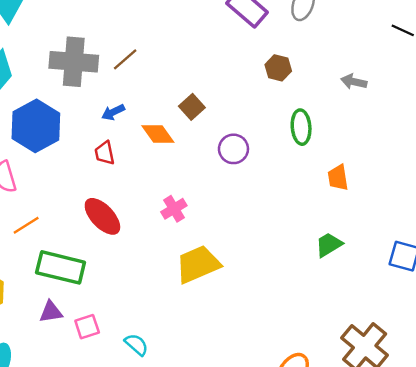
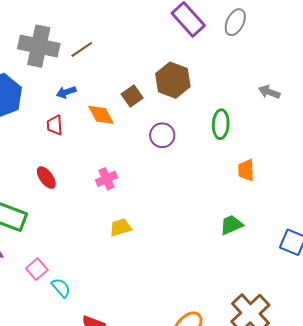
brown hexagon: (278, 68) -> (173, 80), moved, size x1.6
red ellipse: (102, 216) -> (46, 178), size x0.7
yellow trapezoid: (198, 264) -> (121, 227), size x0.6
pink square: (87, 327) -> (37, 269), moved, turned -30

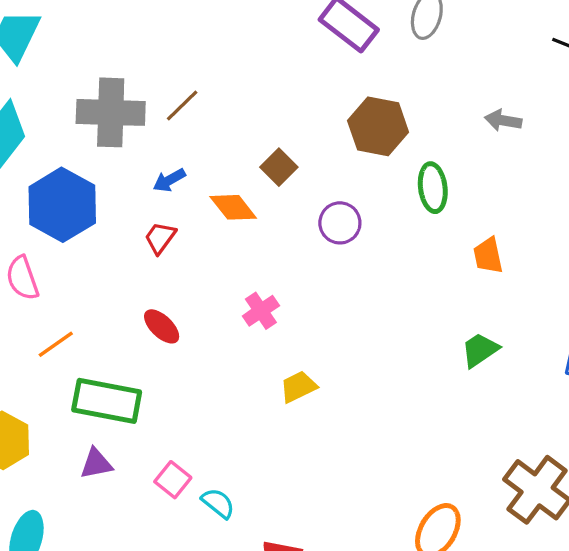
brown hexagon: (173, 80) -> (378, 126), moved
red trapezoid: (55, 125) -> (160, 238), turned 50

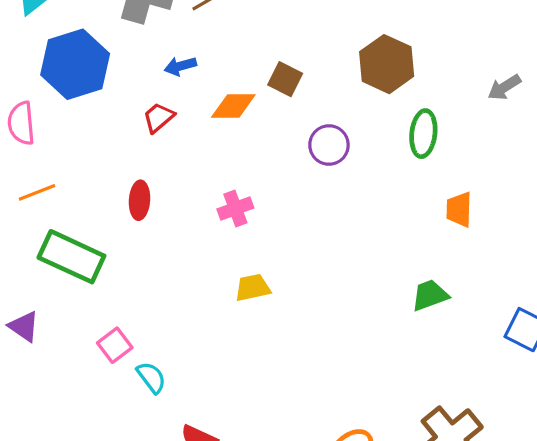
gray arrow: (503, 120) -> (504, 87), turned -56
brown square: (279, 167) -> (285, 79), turned -32
orange diamond: (233, 207) -> (233, 106), turned -66
red ellipse: (162, 326) -> (139, 200), turned 36
purple triangle: (96, 464) -> (24, 326), moved, turned 32

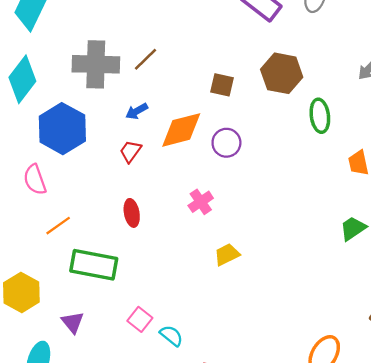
brown square: (285, 79) -> (222, 85), moved
orange diamond: (233, 106) -> (181, 130), size x1.4
purple circle: (329, 145) -> (226, 143), moved
purple triangle: (24, 326) -> (73, 322), turned 30

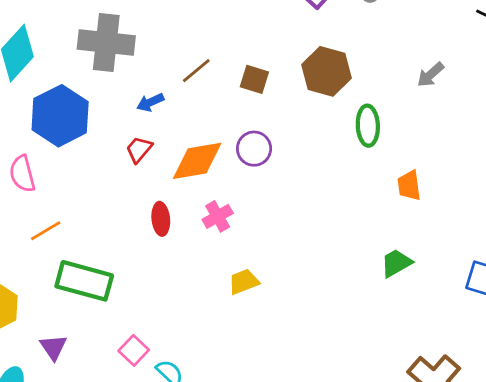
brown line: (145, 59) -> (196, 71), moved
orange diamond: (181, 130) -> (197, 161), moved
red ellipse: (132, 213) -> (161, 219), moved

